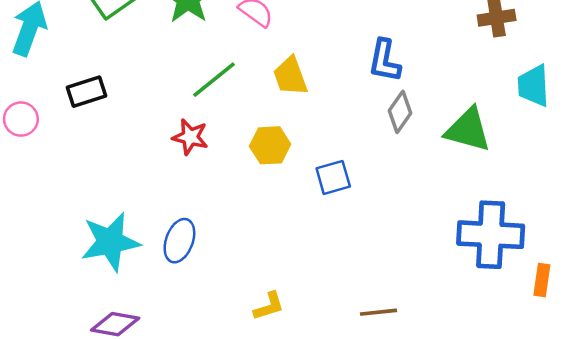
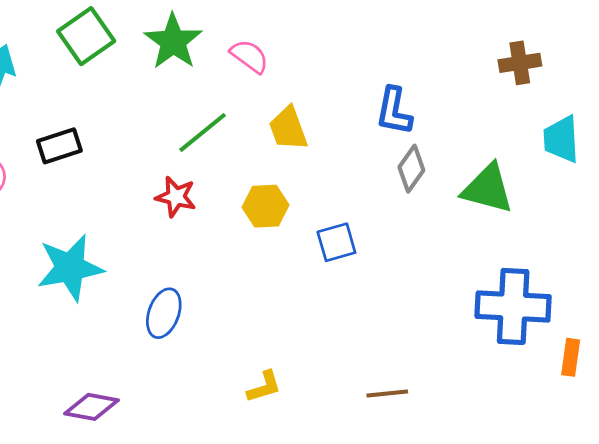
cyan star: (110, 242) -> (70, 268), moved

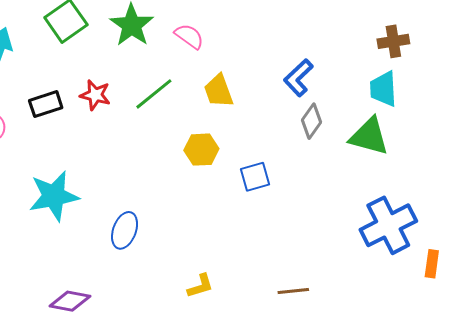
blue L-shape: (394, 111) -> (298, 78), turned 36
cyan trapezoid: (561, 139) -> (383, 89), moved
red star: (176, 197) -> (95, 95), moved
blue cross: (513, 306) -> (388, 225), turned -30

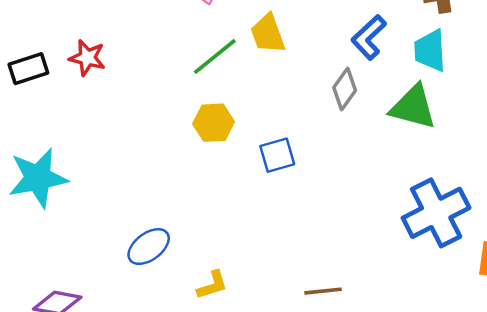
blue L-shape: (298, 78) -> (369, 37), moved
yellow trapezoid: (219, 91) -> (268, 34), moved
green line: (154, 94) -> (215, 57), moved
blue ellipse: (125, 230) -> (149, 247), moved, turned 33

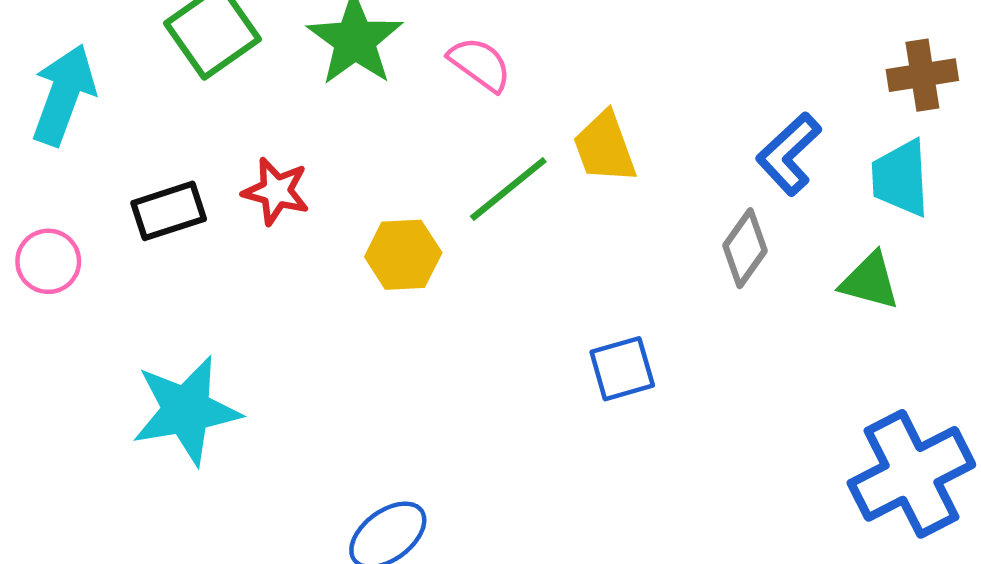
green triangle: (413, 107) -> (870, 281), size x0.7
yellow hexagon: (214, 123) -> (403, 255), moved

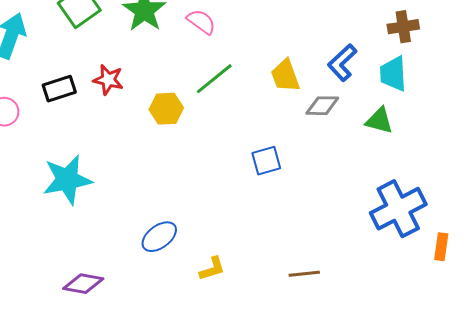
yellow trapezoid: (605, 147) -> (285, 76), moved
gray diamond: (745, 248) -> (322, 106), turned 56

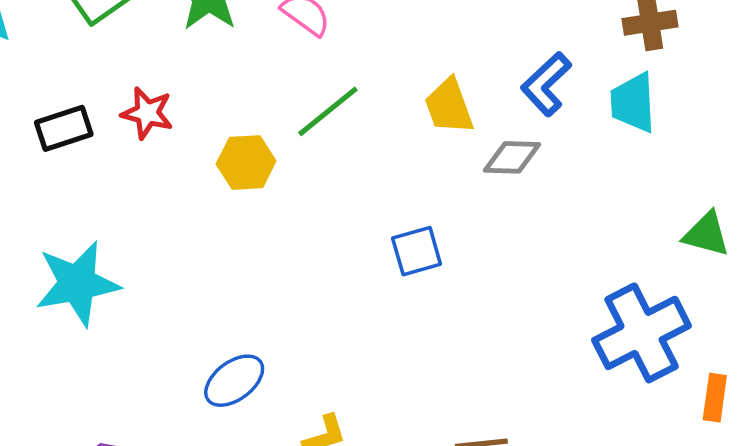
green triangle: (379, 121) -> (706, 234), moved

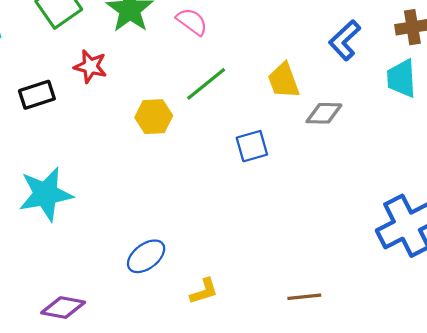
blue L-shape: (546, 84) -> (345, 40), moved
red star: (147, 113) -> (90, 66), moved
blue square: (417, 251) -> (252, 146), moved

